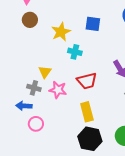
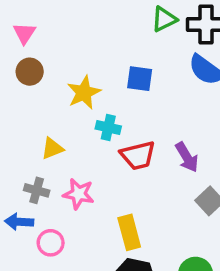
yellow triangle: (45, 72) -> (52, 148), moved, turned 32
red trapezoid: (87, 81) -> (138, 155), moved
pink circle: (36, 124) -> (51, 243), moved

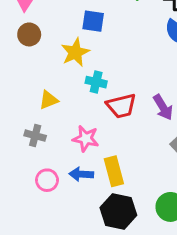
blue square: (140, 79) -> (93, 21), moved
pink star: (79, 194) -> (86, 139), moved
blue arrow: (19, 222) -> (81, 174), moved

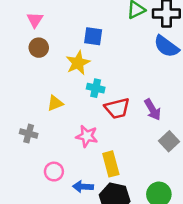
gray cross: (35, 136) -> (29, 134), moved
blue arrow: (81, 174) -> (83, 187), moved

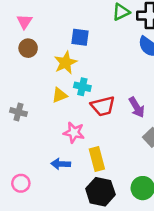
yellow triangle: (55, 103) -> (59, 95), moved
gray cross: (29, 134) -> (18, 112), moved
pink circle: (54, 172) -> (21, 183), moved
blue arrow: (83, 187) -> (61, 164), moved

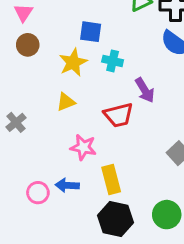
cyan cross: (82, 87) -> (113, 61), moved
purple arrow: (137, 107) -> (145, 90), moved
gray cross: (18, 112) -> (16, 122), turned 35
pink circle: (21, 183) -> (38, 193), moved

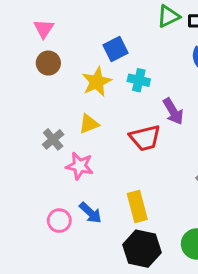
blue square: (91, 32) -> (115, 49), turned -35
gray cross: (16, 122) -> (53, 139), moved
pink star: (83, 147) -> (80, 166), moved
blue arrow: (67, 185) -> (90, 213), turned -140

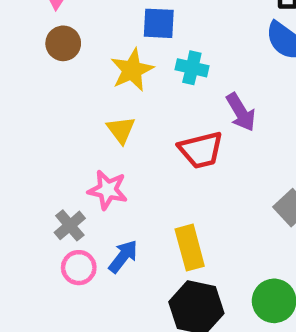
blue square: (115, 49) -> (159, 23), turned 30
yellow triangle: (89, 124) -> (121, 130), turned -45
gray cross: (53, 139) -> (70, 225), moved
blue arrow: (90, 213) -> (123, 256), turned -95

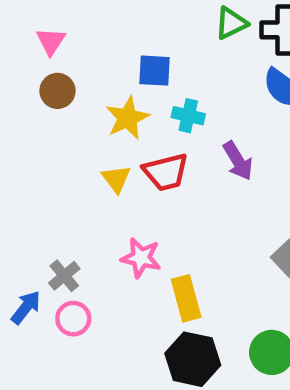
red trapezoid: (201, 150) -> (166, 172), moved
pink star: (108, 190) -> (141, 258), moved
blue arrow: (123, 256) -> (26, 307), moved

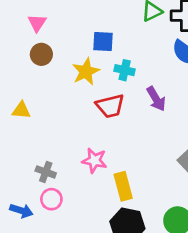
yellow triangle: (116, 179) -> (21, 110), moved, turned -48
gray cross: (64, 276) -> (46, 172), turned -30
blue arrow: (26, 307) -> (21, 211), moved, turned 70

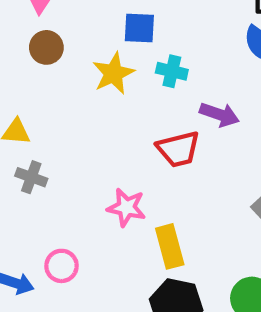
purple arrow: (156, 99) -> (219, 114), turned -40
red trapezoid: (110, 106) -> (178, 149), moved
gray cross: (46, 172) -> (31, 177), moved

